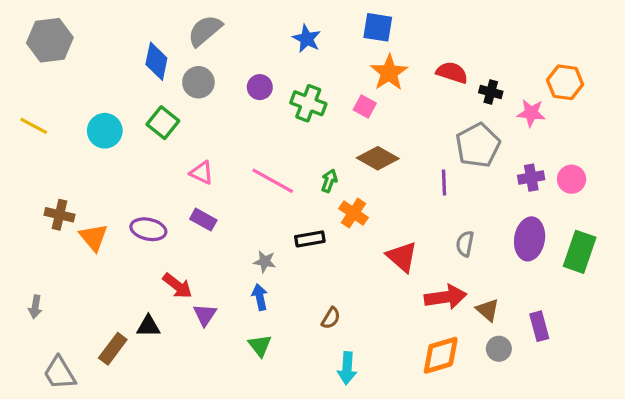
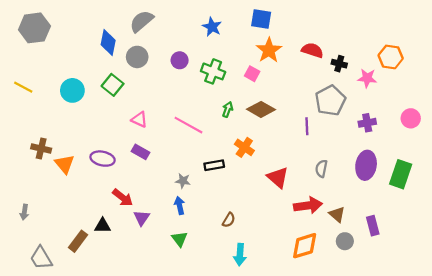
pink circle: (572, 179) -> (411, 118), moved
green arrow: (329, 181) -> (228, 109), moved

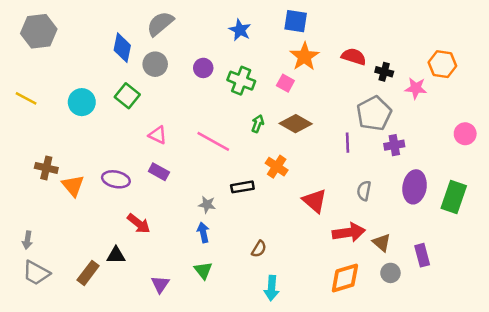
purple cross: (367, 123) -> (394, 145), moved
purple triangle: (142, 218) -> (160, 284), moved
gray trapezoid: (41, 258) -> (36, 273), moved, turned -30

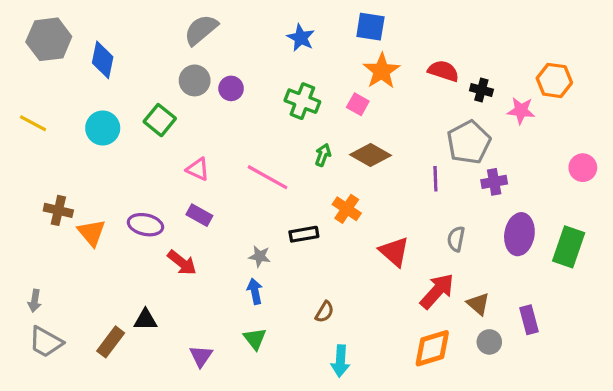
blue diamond: (122, 48) -> (103, 60), moved
purple circle: (203, 68) -> (231, 88), moved
red arrow: (139, 224) -> (182, 263), moved
red arrow: (349, 232) -> (437, 291), turned -40

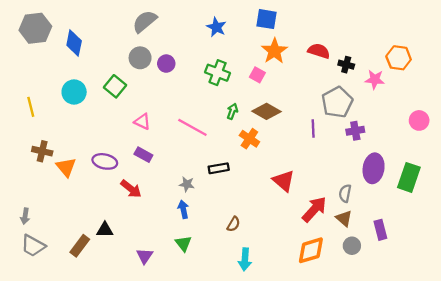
yellow line: (33, 123) -> (31, 107), moved, turned 48
orange cross: (347, 209) -> (249, 139), moved
gray semicircle: (456, 239) -> (345, 193), moved

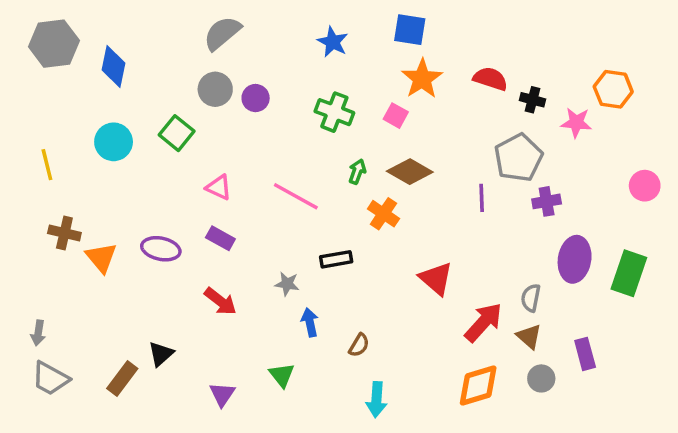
red arrow: (131, 189) -> (220, 301), moved
blue arrow: (183, 209) -> (310, 322), moved
black triangle: (105, 230) -> (161, 354), turned -42

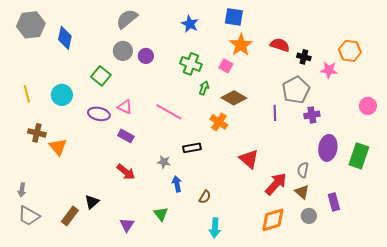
cyan circle: (114, 142) -> (62, 95), moved
green arrow: (357, 172) -> (204, 88), moved
purple ellipse: (161, 249) -> (99, 114), moved

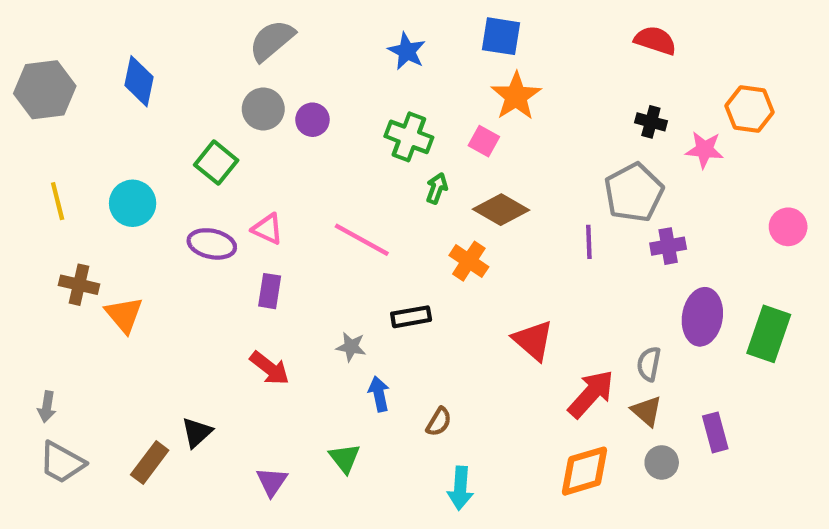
gray hexagon: (31, 25) -> (45, 90), moved
red semicircle: (280, 45) -> (655, 40), moved
purple rectangle: (126, 136) -> (270, 291), turned 70

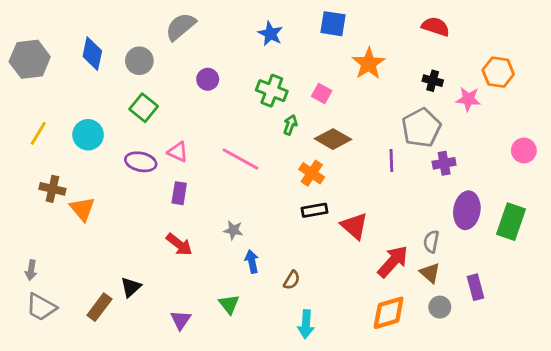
orange star: (516, 96) -> (369, 64), moved
gray circle: (263, 109) -> (139, 61), moved
yellow line: (58, 201) -> (38, 133), turned 45
black rectangle: (411, 317) -> (314, 210), moved

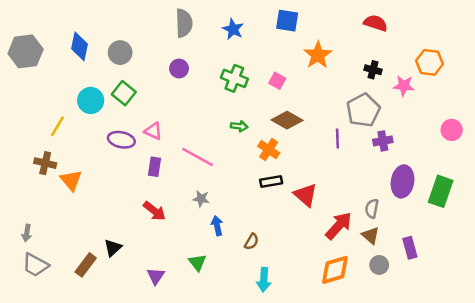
gray semicircle: (181, 27) -> (184, 23), moved, turned 128
green arrow: (290, 125) -> (239, 126), moved, turned 77
yellow line: (38, 133) -> (57, 126), moved
cyan circle: (88, 135) -> (91, 100), moved
pink line: (240, 159) -> (197, 157), moved

